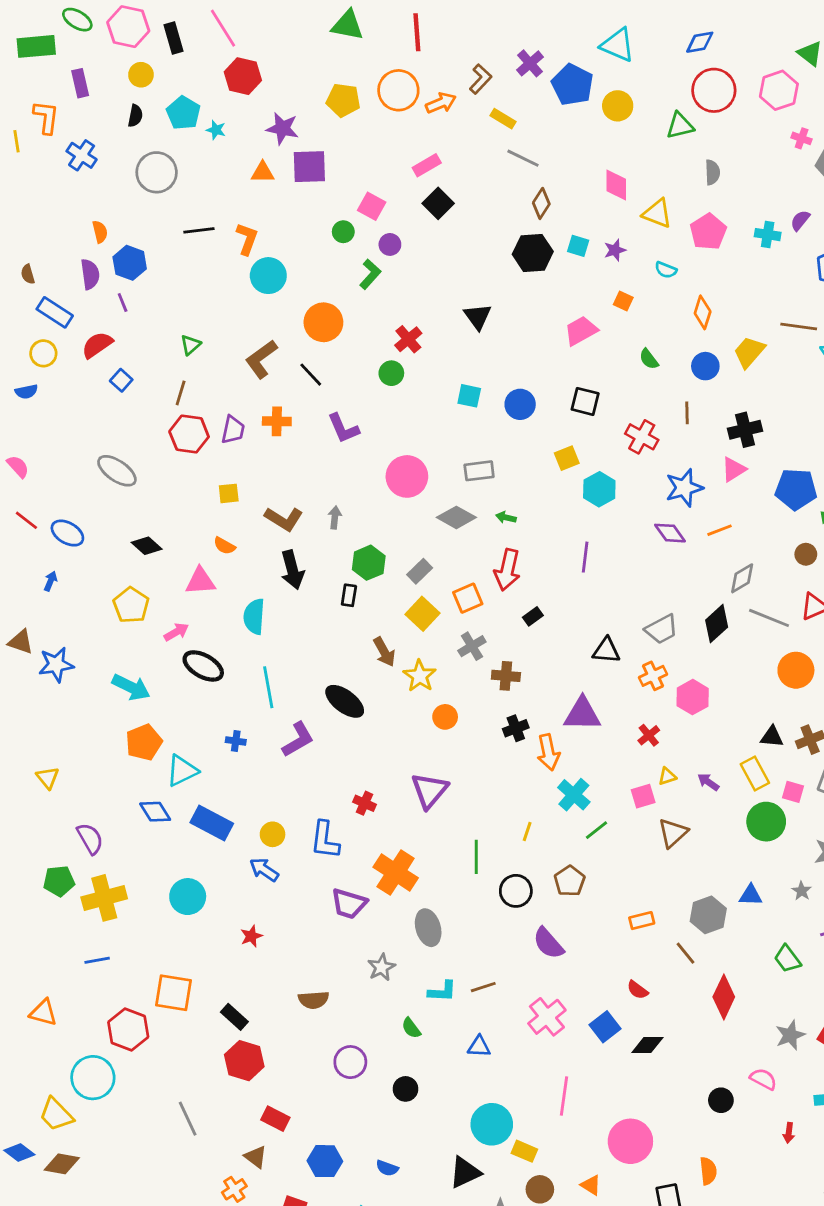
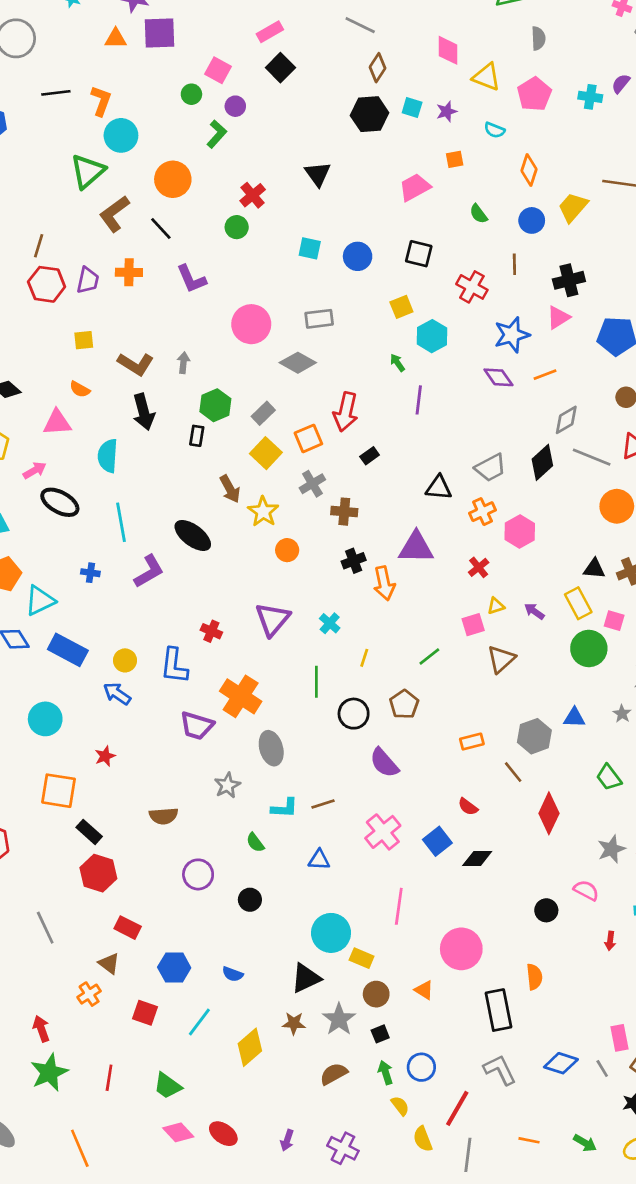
orange square: (623, 301) -> (455, 159), turned -36
green triangle: (190, 345) -> (88, 171), moved, size x1.8
green arrow: (506, 517) -> (397, 363), moved, turned 42
cyan cross: (574, 795) -> (330, 623), moved, size x0.7
orange square: (174, 993) -> (59, 791), moved

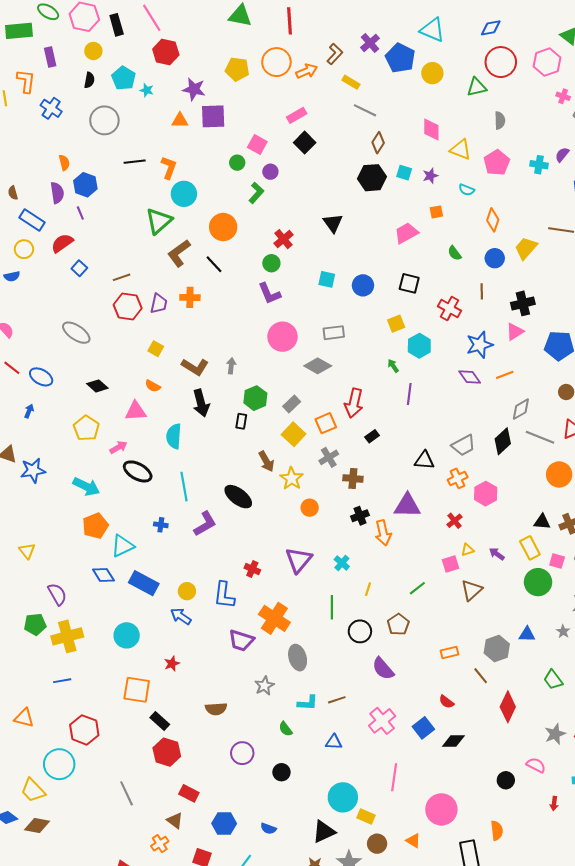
brown line: (39, 246) -> (122, 277), turned 54
purple L-shape: (191, 279) -> (269, 293), moved
yellow square: (84, 340) -> (156, 349), turned 35

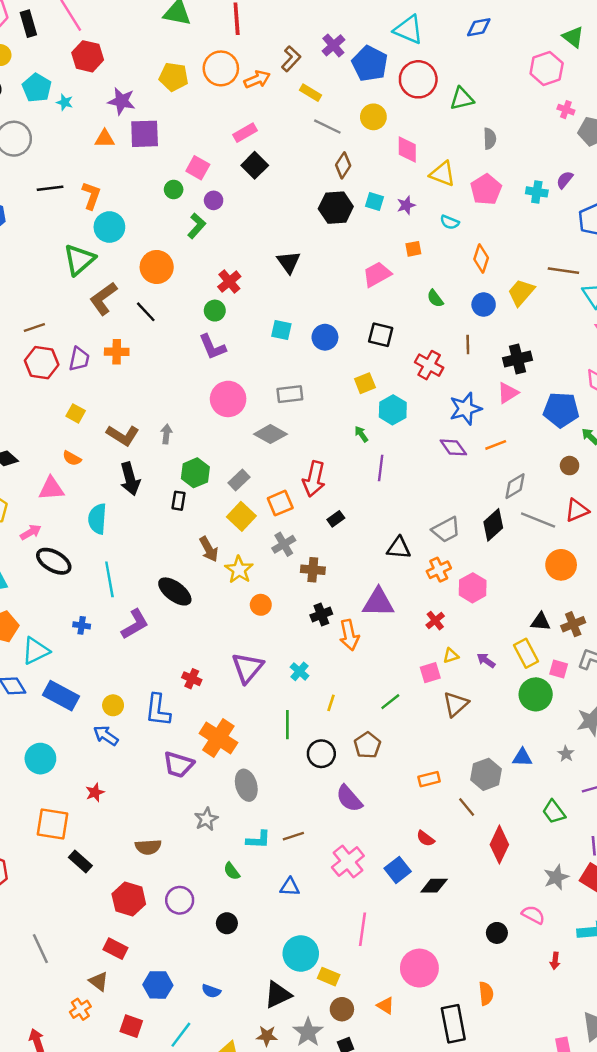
red circle: (501, 62) -> (418, 79), moved
yellow circle: (432, 73) -> (373, 117), moved
red hexagon: (167, 752) -> (129, 899), moved

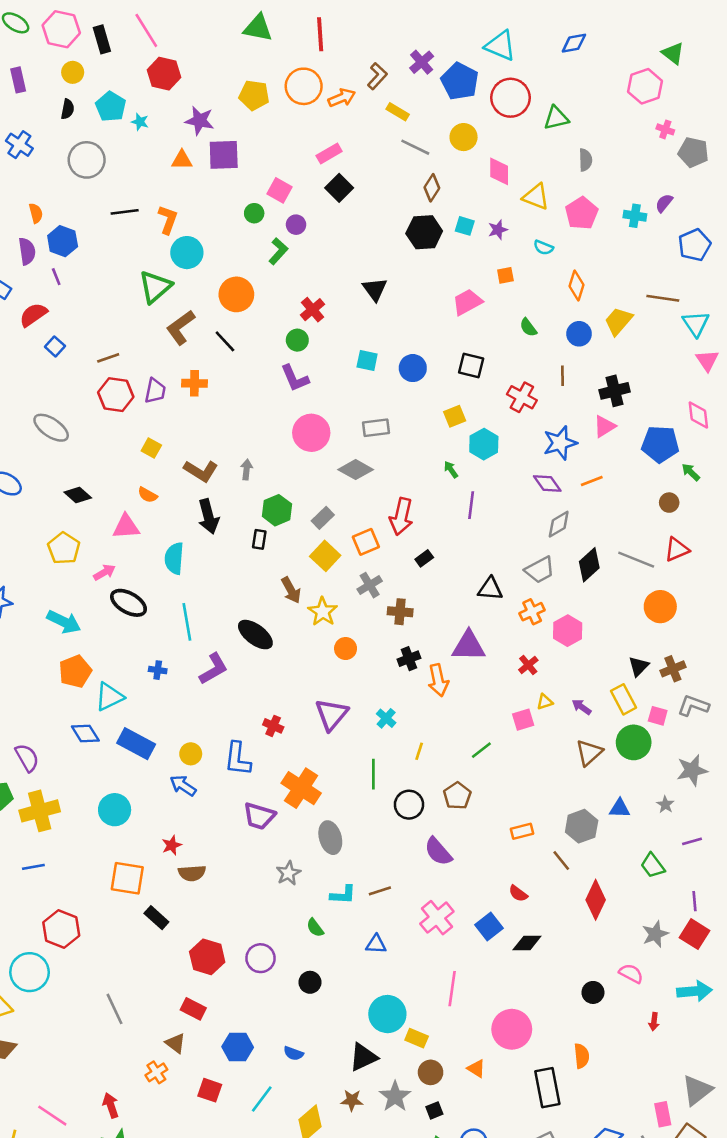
gray diamond: (515, 486) -> (559, 524), moved
black triangle: (540, 622) -> (639, 666), turned -50
brown triangle: (456, 704) -> (589, 753), moved
brown semicircle: (148, 847) -> (192, 873), moved

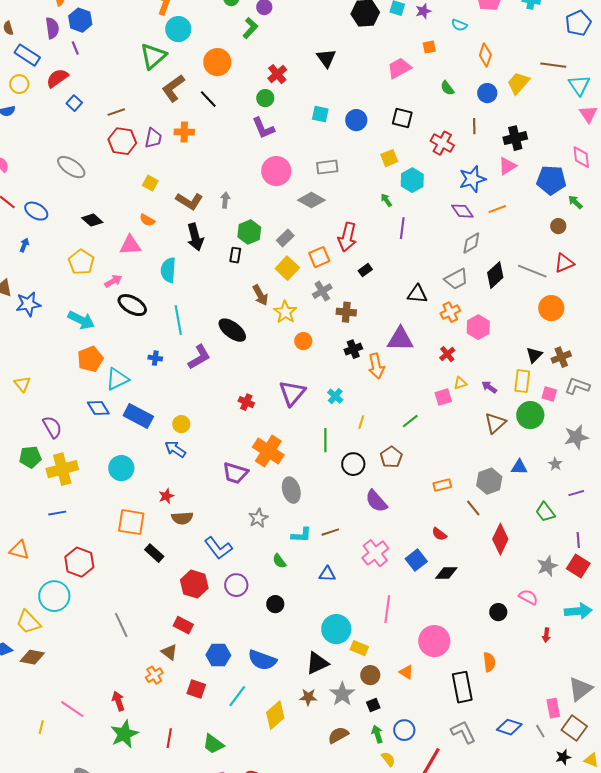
yellow rectangle: (623, 699) -> (522, 381), turned 35
blue L-shape: (238, 759) -> (218, 548), moved, turned -44
blue semicircle: (293, 1053) -> (262, 660), size x1.8

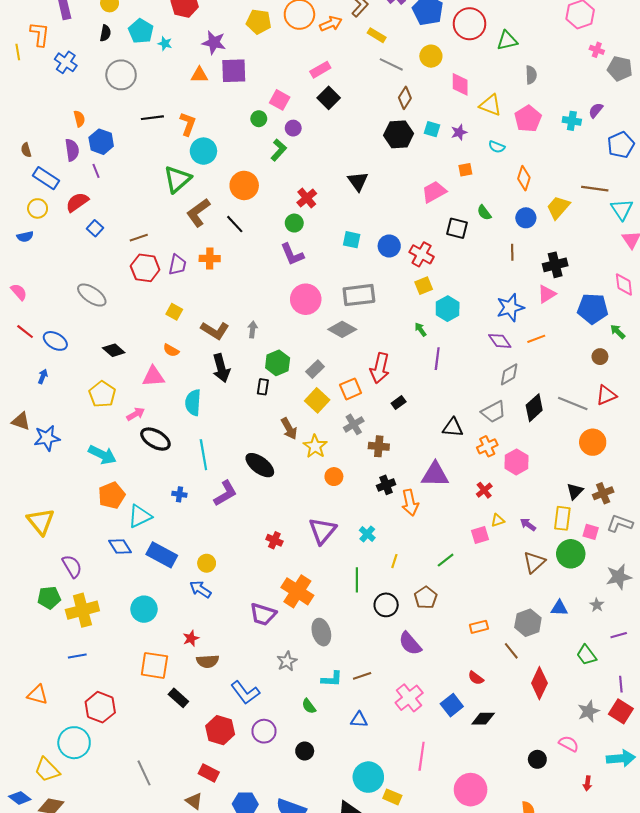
black square: (402, 118) -> (457, 228), moved
red cross: (442, 143) -> (422, 254), moved
gray rectangle: (327, 167) -> (359, 295), size x1.4
yellow triangle: (22, 384) -> (41, 521), size x1.6

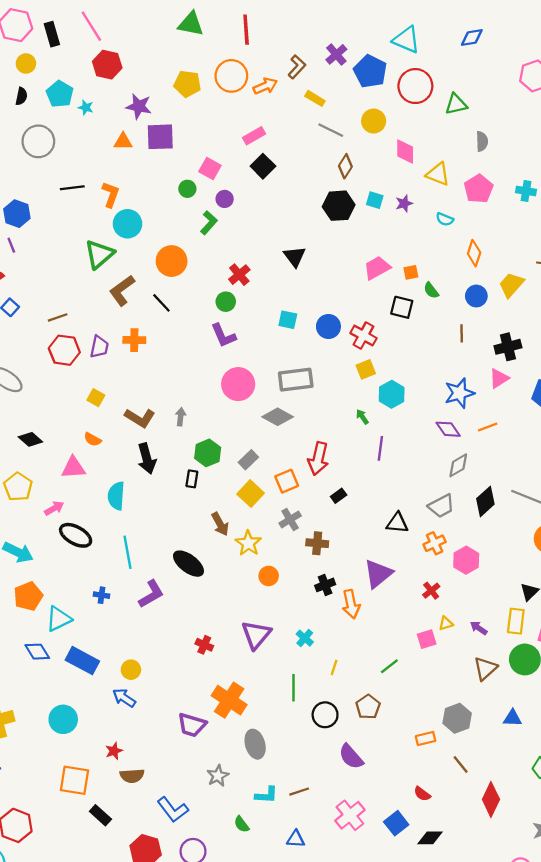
orange square: (465, 170) -> (411, 272), moved
purple triangle: (435, 474) -> (378, 574), turned -40
gray hexagon: (528, 623) -> (457, 718), moved

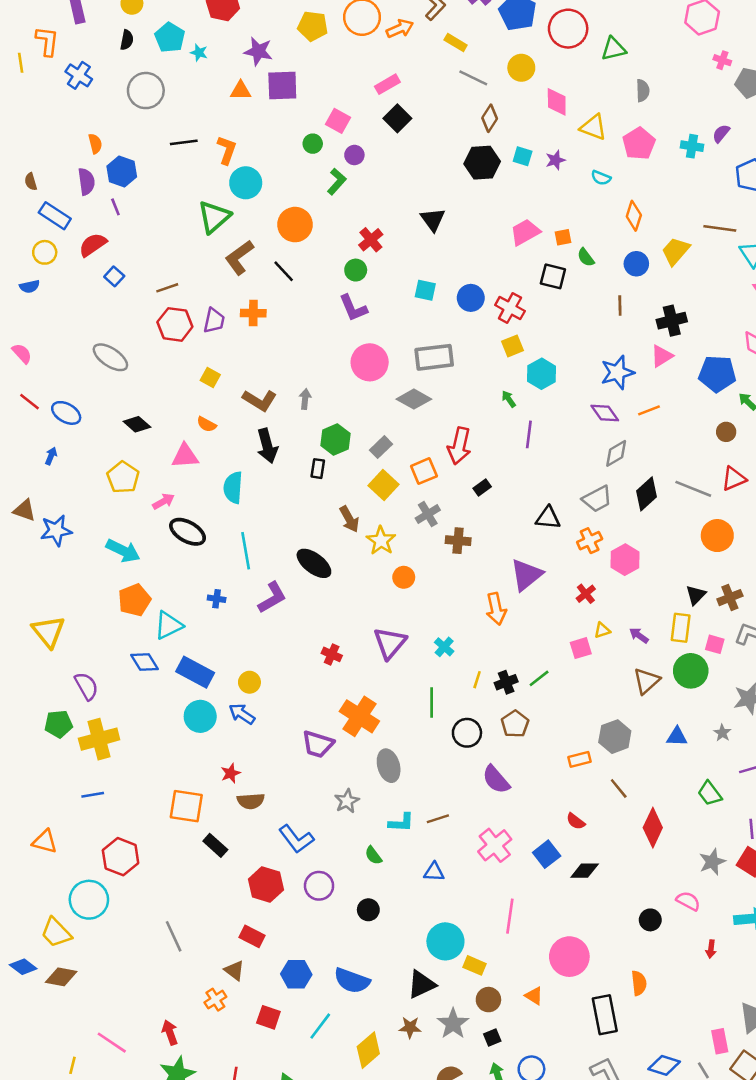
black cross: (325, 585) -> (506, 682), moved
cyan circle: (63, 719) -> (200, 716), moved

